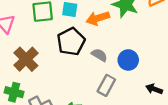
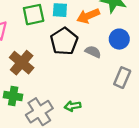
blue circle: (128, 60) -> (119, 39), moved
gray rectangle: (106, 85) -> (122, 78), moved

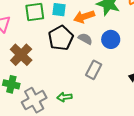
gray semicircle: (93, 52) -> (85, 39), moved
gray rectangle: (122, 78) -> (94, 70), moved

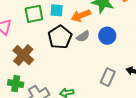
gray semicircle: (85, 39) -> (83, 36), turned 120
gray rectangle: (94, 70) -> (108, 77), moved

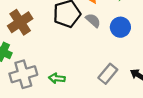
gray semicircle: (83, 36) -> (93, 20), turned -120

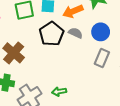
gray rectangle: (108, 74) -> (102, 58), moved

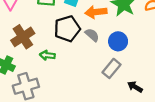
green arrow: (59, 92) -> (47, 55), moved

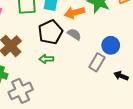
blue circle: (118, 41) -> (111, 45), moved
green arrow: (47, 55) -> (46, 59), moved

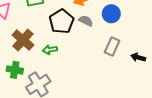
blue circle: (111, 45) -> (111, 14), moved
green arrow: (46, 59) -> (50, 50), moved

